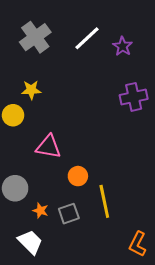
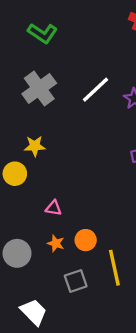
pink triangle: (49, 147) -> (54, 208), size x0.6
orange star: (40, 211) -> (56, 243), moved

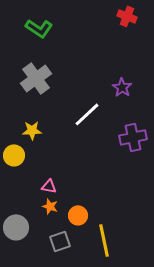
white line: (96, 90) -> (87, 114), moved
orange star: (56, 243) -> (50, 206), moved
gray square: (76, 281) -> (60, 241), moved

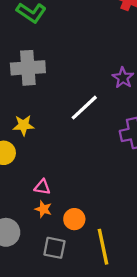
gray cross: (36, 78) -> (28, 68), turned 32
gray square: (60, 241) -> (54, 248), turned 30

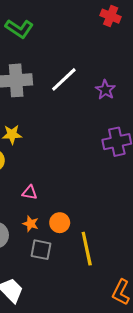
white line: (84, 108) -> (64, 79), moved
orange star: (43, 209) -> (31, 224), moved

